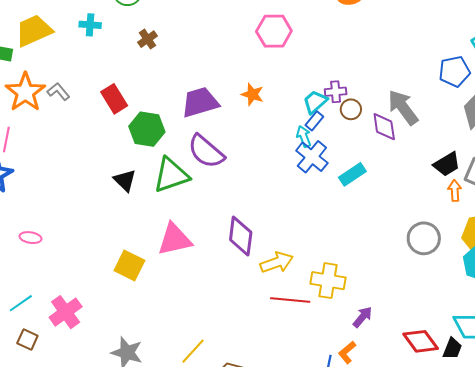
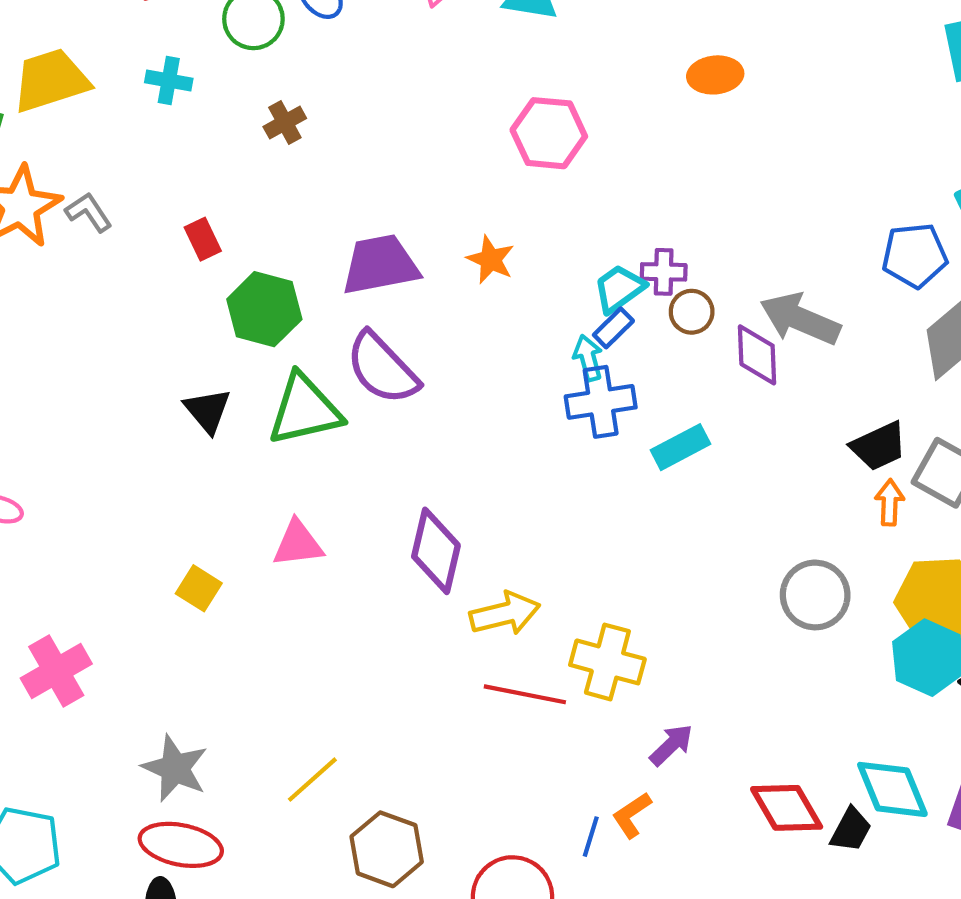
red rectangle: (114, 99) -> (203, 239), size x0.7
gray arrow: (403, 107) -> (800, 319), turned -36
blue cross: (312, 157) -> (601, 402), turned 36
pink triangle: (175, 239) -> (298, 544), size x0.7
yellow square: (129, 266) -> (199, 588), size x0.7

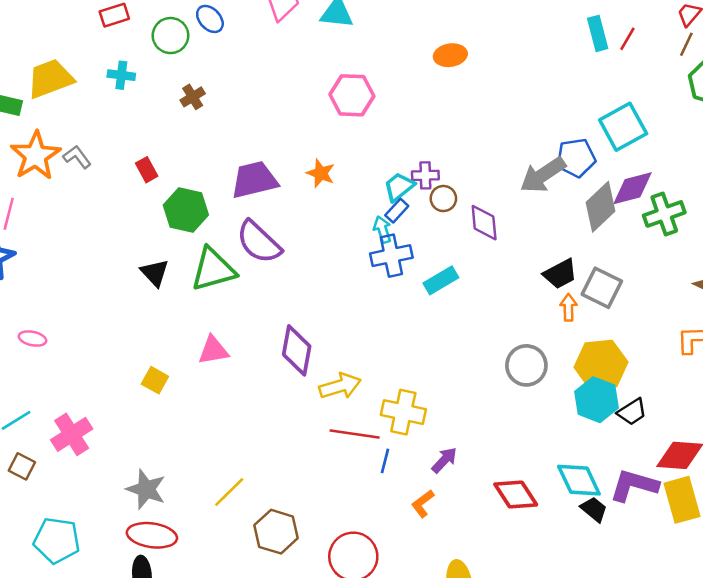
gray arrow: (800, 319) -> (543, 175), moved, turned -54
black trapezoid: (851, 830) -> (594, 509), moved, turned -76
blue line: (591, 837) -> (385, 461), moved

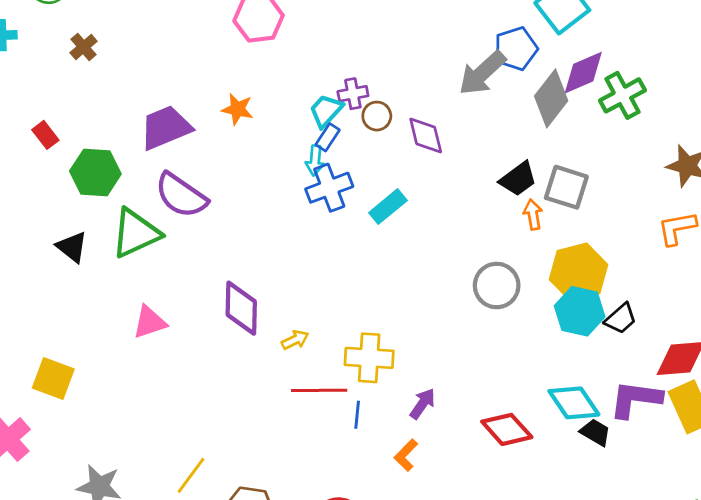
cyan arrow: (382, 230) -> (315, 161), turned -148
yellow square: (155, 380) -> (53, 379), moved, size x1.4
yellow arrow: (340, 386) -> (295, 340), size x0.6

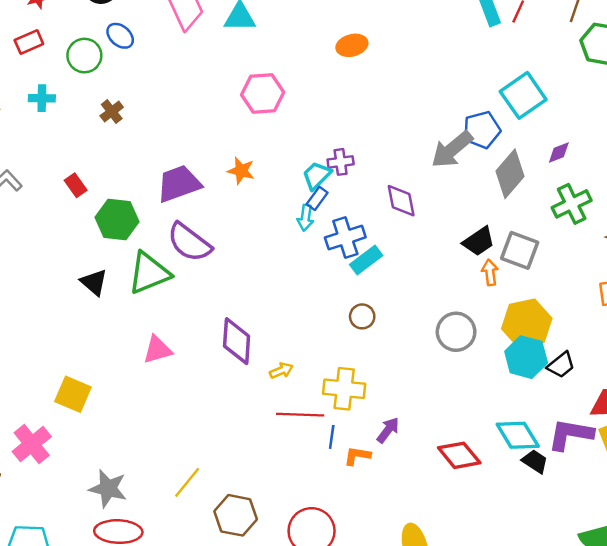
purple diamond: (583, 73) -> (559, 153), moved, size x0.6
green cross: (622, 95) -> (572, 204), moved
brown circle: (377, 116) -> (362, 316), moved
blue cross: (329, 188) -> (345, 237), moved
orange L-shape: (406, 455) -> (357, 456), moved, turned 52

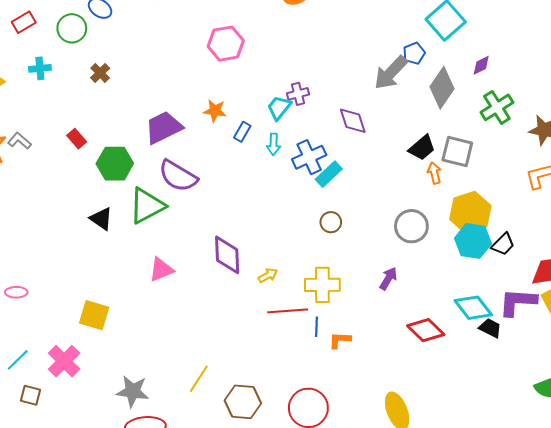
blue pentagon: (482, 130) -> (414, 53), size x0.7
blue rectangle: (317, 198) -> (242, 132), moved
purple arrow: (388, 430) -> (388, 278), moved

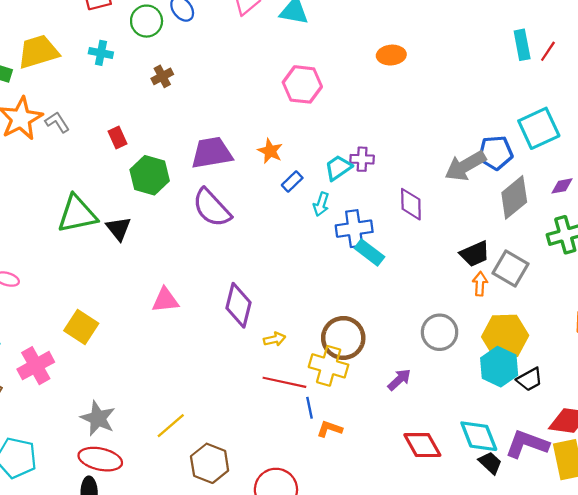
blue pentagon: (414, 53) -> (496, 153), size x1.4
cyan rectangle: (329, 174) -> (369, 252), turned 64
green triangle: (147, 206) -> (77, 214), moved
brown circle: (331, 222) -> (343, 338), moved, size x1.8
blue line: (316, 327) -> (309, 408), turned -30

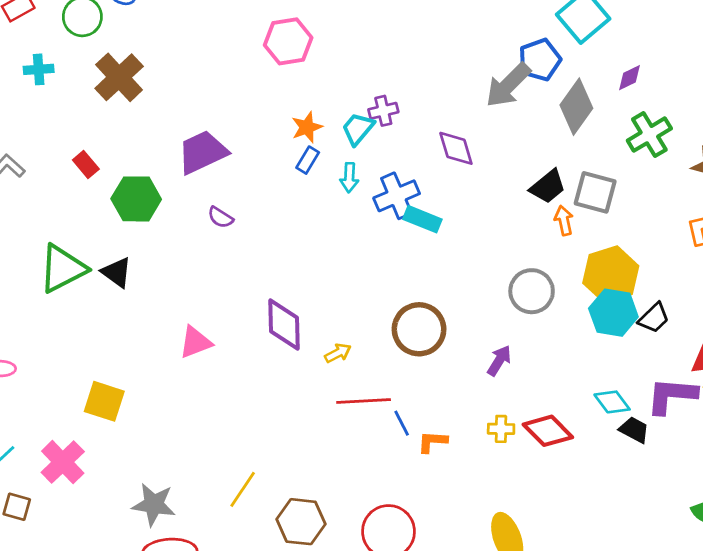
brown cross: (162, 76) -> (119, 77), size x1.8
orange star: (270, 151) -> (307, 127), moved, turned -30
purple semicircle: (212, 208) -> (220, 217), size x0.5
yellow cross: (329, 366) -> (501, 429), moved, size x0.6
cyan diamond: (479, 436) -> (612, 402), size x0.7

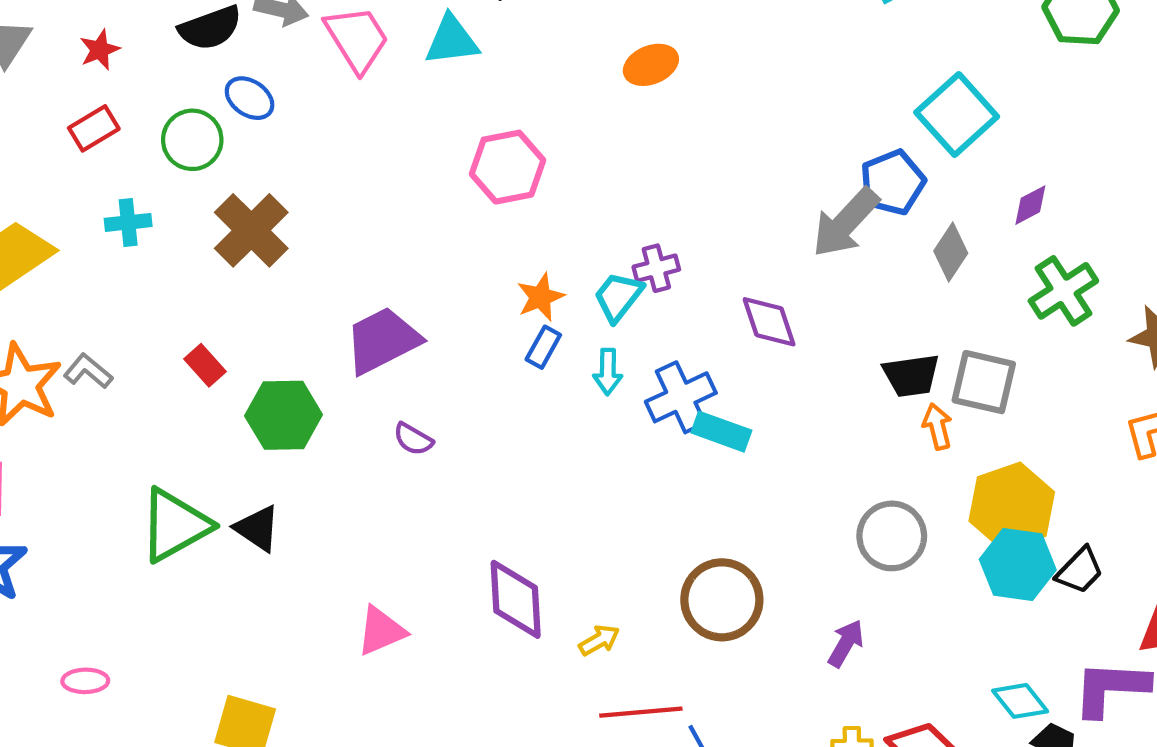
gray diamond: (576, 107) -> (951, 252), size x0.7
black trapezoid: (548, 187) -> (911, 375), turned 33

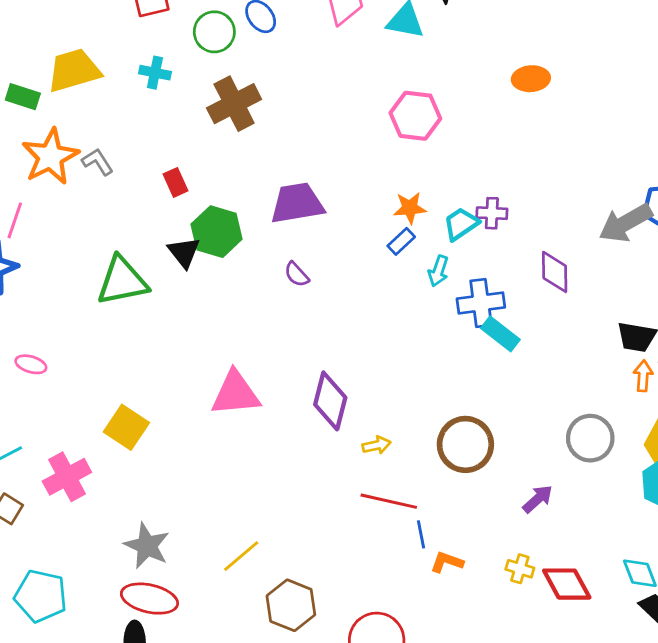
black triangle: (257, 528) -> (184, 252), moved
pink triangle: (381, 631) -> (235, 393), size x1.4

